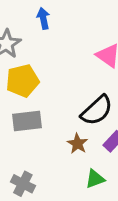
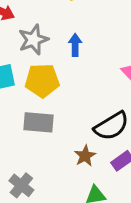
blue arrow: (43, 18) -> (75, 45), moved

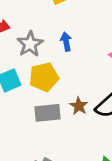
brown star: (85, 156) -> (79, 106), moved

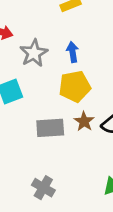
yellow pentagon: (44, 77) -> (75, 86), moved

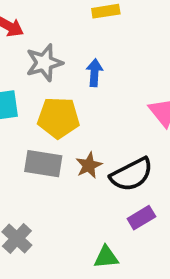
yellow pentagon: (75, 86) -> (58, 118), moved

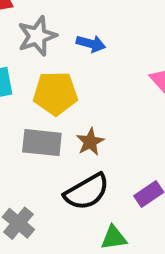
blue arrow: (94, 73) -> (91, 44), turned 104
black semicircle: (132, 174) -> (87, 192), moved

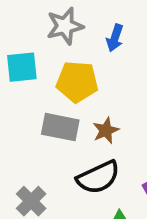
blue arrow: (91, 44) -> (115, 38), turned 88

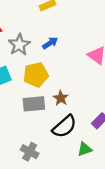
blue arrow: (115, 38) -> (50, 43), turned -126

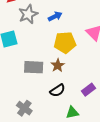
yellow pentagon: (36, 75) -> (65, 42), moved
black semicircle: (64, 126) -> (57, 90), size x0.7

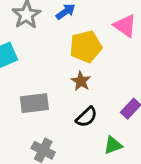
gray rectangle: (34, 67) -> (34, 103), moved

